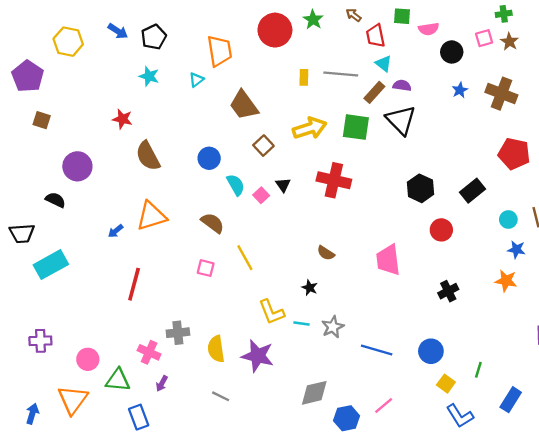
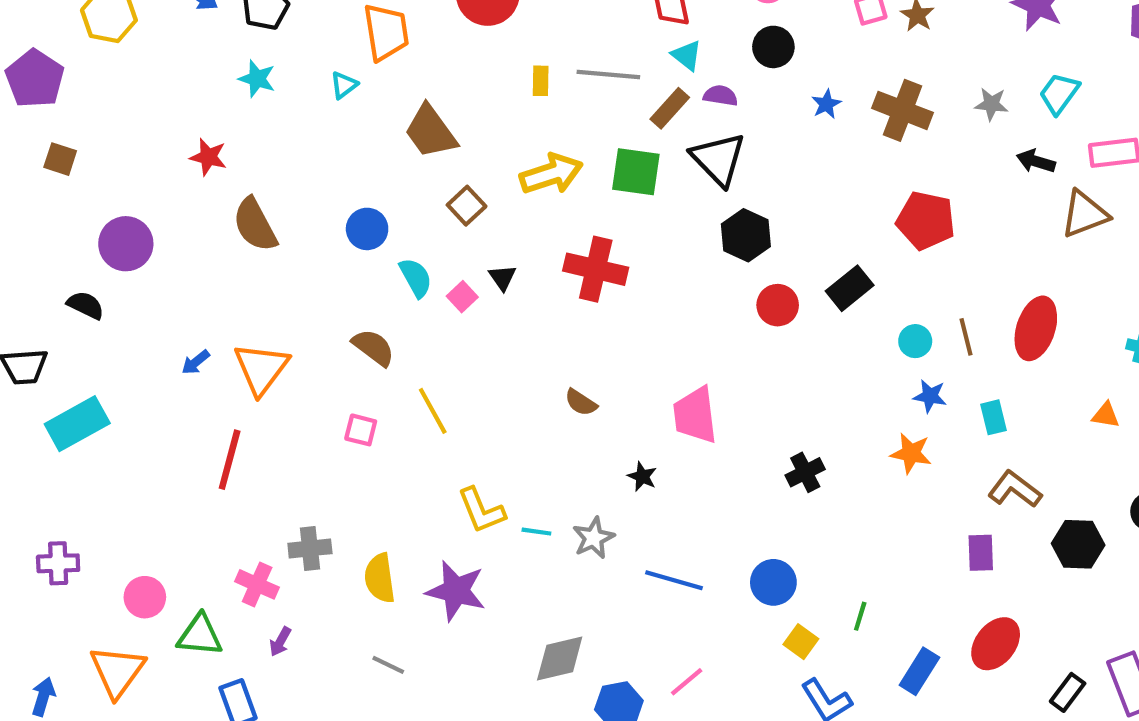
black circle: (452, 52) -> (773, 47), moved
black hexagon: (421, 188) -> (746, 235), moved
orange triangle: (151, 216) -> (261, 369), moved, turned -36
red circle: (441, 230) -> (778, 305), moved
black star: (310, 288) -> (642, 477), moved

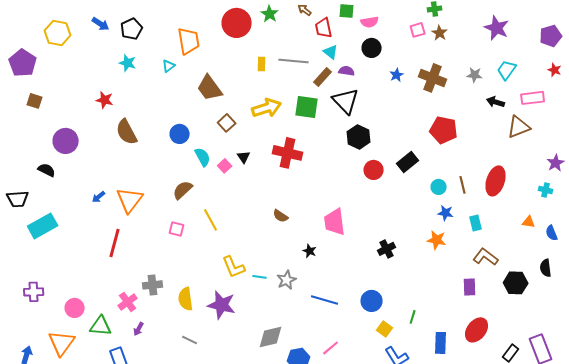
brown semicircle: (373, 347) -> (183, 190), turned -80
pink cross: (257, 584) -> (128, 302), turned 30
blue rectangle: (919, 671) -> (441, 343), turned -30

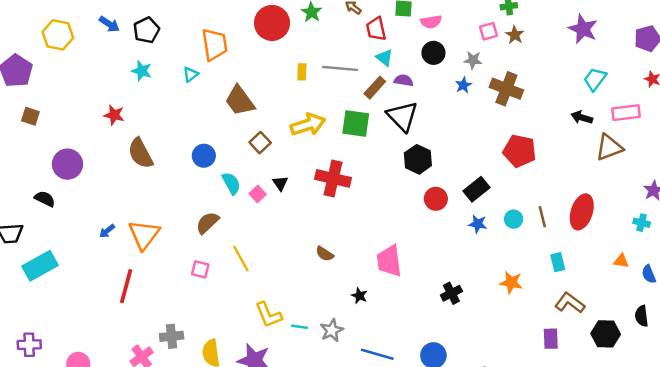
gray star: (475, 75) -> (473, 60), moved
blue star: (446, 213) -> (478, 224), moved

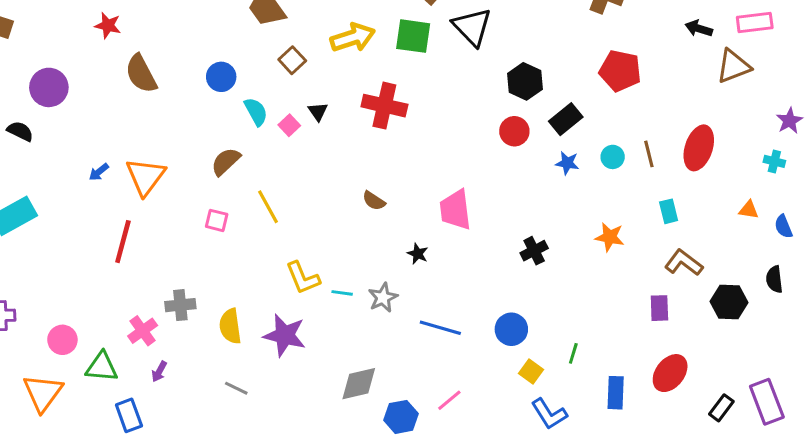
black hexagon: (418, 159) -> (525, 81), moved

